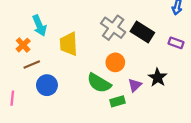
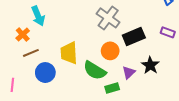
black rectangle: (142, 32) -> (134, 36), moved, turned -55
yellow trapezoid: (69, 44) -> (69, 53), moved

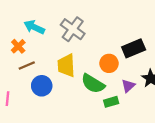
cyan arrow: (38, 16) -> (34, 27), turned 138
gray cross: (108, 18) -> (73, 29), moved

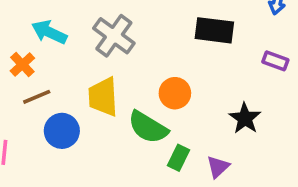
black rectangle: (134, 48) -> (214, 30), moved, turned 30
purple triangle: (128, 86) -> (218, 167), moved
green rectangle: (111, 102) -> (178, 158), turned -48

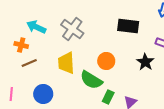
orange cross: (22, 64) -> (21, 45), turned -32
black star: (245, 118) -> (145, 62), moved
blue circle: (62, 131) -> (43, 94), moved

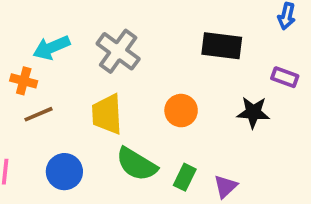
cyan arrow: (36, 27) -> (51, 48), turned -48
black star: (145, 62) -> (253, 112), turned -30
green semicircle: (91, 80) -> (137, 164), moved

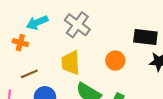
black rectangle: (222, 46) -> (145, 37), moved
brown line: (38, 114) -> (29, 74), moved

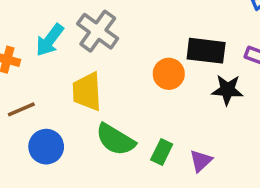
cyan arrow: (37, 23) -> (50, 40), moved, turned -30
orange circle: (115, 61) -> (169, 74), moved

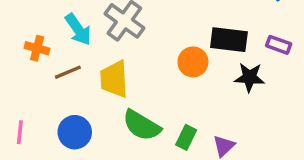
cyan arrow: (50, 40) -> (78, 29), turned -72
brown line: (21, 109) -> (68, 72), moved

